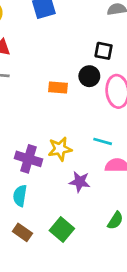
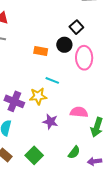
black square: (104, 51) -> (76, 27), turned 32
cyan line: (103, 141) -> (52, 80), moved

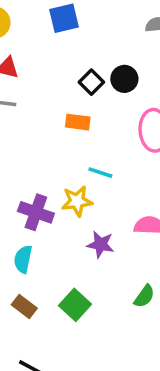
black square: (76, 27) -> (91, 82), moved
black circle: (64, 45) -> (124, 79), moved

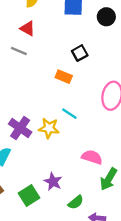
black circle: (124, 79) -> (106, 17), moved
purple star: (101, 244) -> (53, 182), moved

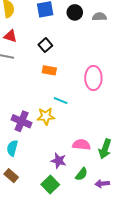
black square: (80, 53) -> (45, 45), moved
pink semicircle: (92, 157) -> (81, 145), moved
green square: (29, 196) -> (50, 184), moved

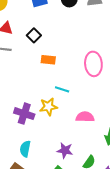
black square: (45, 45) -> (34, 35), moved
pink semicircle: (81, 145) -> (85, 117), moved
cyan semicircle: (12, 148) -> (25, 149), moved

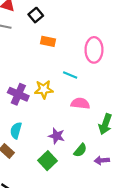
cyan line: (62, 89) -> (70, 75), moved

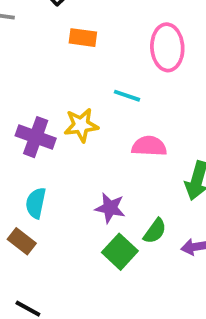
green square: (48, 161) -> (120, 252), moved

